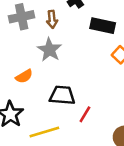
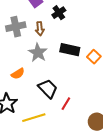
black rectangle: (103, 26) -> (70, 50), moved
black trapezoid: (62, 95) -> (48, 89), turned 40

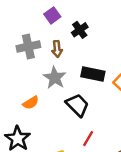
black trapezoid: (48, 89) -> (77, 105), moved

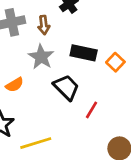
red line: (88, 139) -> (92, 110), moved

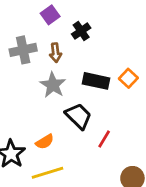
orange square: (115, 62) -> (128, 78), moved
orange semicircle: (15, 85) -> (45, 142), moved

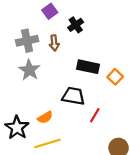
orange square: (128, 78) -> (115, 77), moved
gray star: (53, 85) -> (29, 70), moved
black trapezoid: (78, 116) -> (73, 96), turned -35

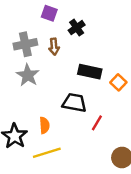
purple square: (50, 11) -> (49, 13), turned -35
orange semicircle: (45, 117) -> (44, 125), turned -63

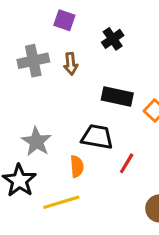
black cross: (77, 28) -> (113, 39), moved
gray star: (28, 75) -> (36, 142), moved
orange semicircle: (44, 125) -> (77, 166), moved

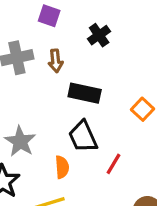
black rectangle: (117, 96) -> (85, 93), moved
black trapezoid: (97, 137) -> (83, 137), turned -124

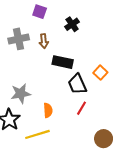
black trapezoid: (83, 137) -> (77, 84), moved
gray star: (20, 141) -> (21, 94), turned 30

